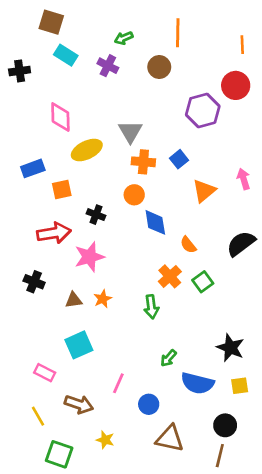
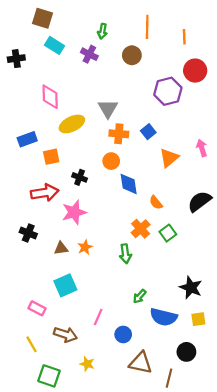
green arrow: (124, 38) -> (102, 31), turned -56
orange line: (242, 45) -> (184, 37), moved
brown line: (220, 456) -> (169, 378), moved

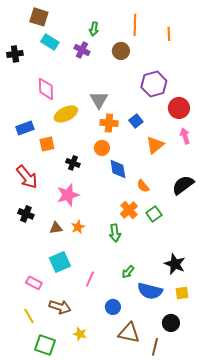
red circle: (195, 71) -> (179, 108), moved
red arrow: (45, 193) -> (27, 177), moved, turned 60
pink line: (98, 317) -> (90, 279), moved

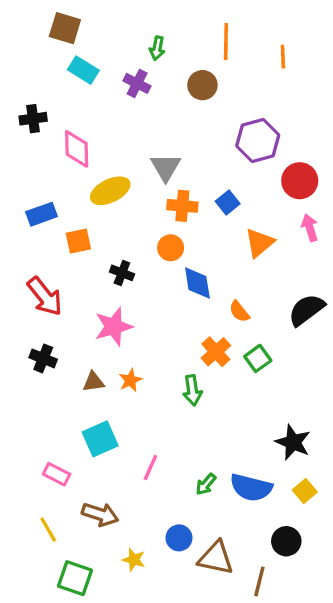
black cross: (15, 54) -> (33, 119), moved
green arrow: (128, 272) -> (206, 484), moved
yellow square: (182, 293) -> (305, 491), turned -32
blue circle: (113, 307) -> (179, 538), moved

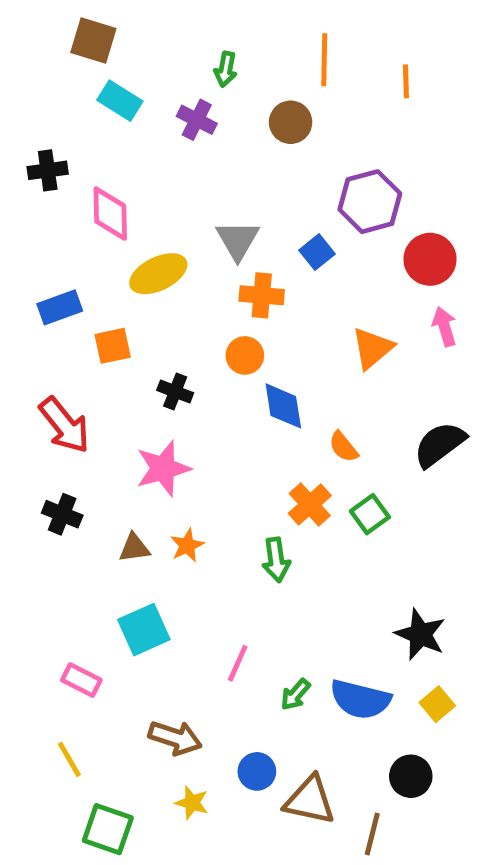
blue square: (228, 202) -> (317, 252), moved
pink line: (150, 467) -> (238, 663), moved
brown arrow: (100, 514) -> (175, 738), moved

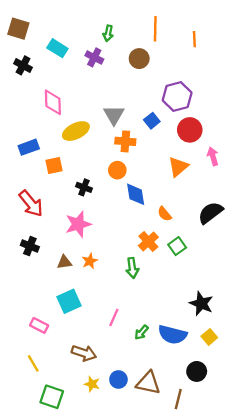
brown square: (93, 40) -> (18, 29), moved
black cross: (48, 170) -> (23, 65), moved, turned 36
red circle: (430, 259) -> (190, 130), moved
blue circle: (257, 771) -> (118, 379), moved

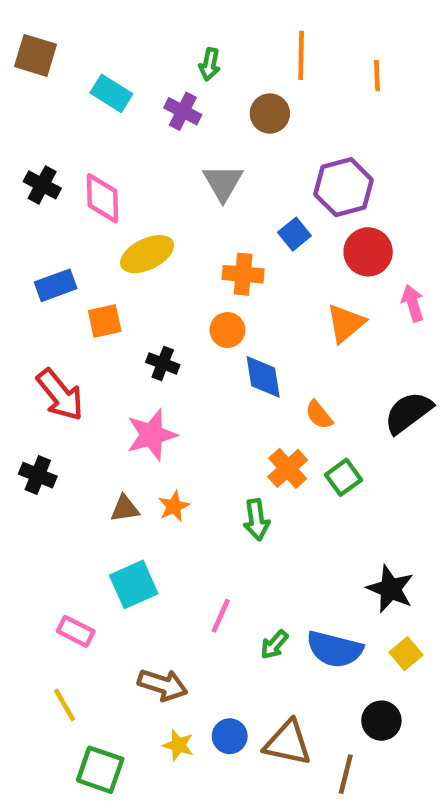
black cross: (23, 65) -> (42, 185), moved
gray triangle: (114, 115) -> (223, 183), moved
black cross: (30, 246) -> (38, 475), moved

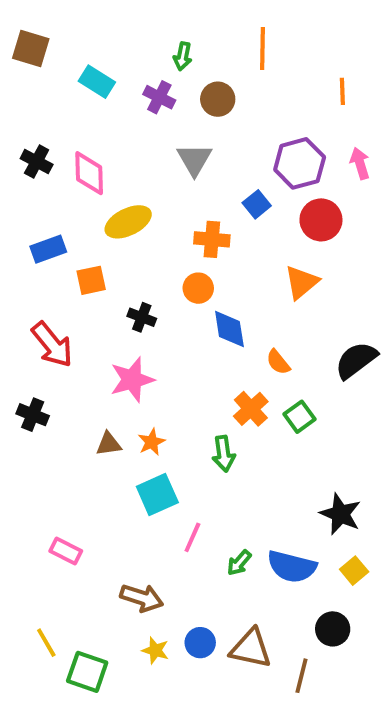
orange line: (377, 76) -> (342, 91), moved
brown circle: (270, 113) -> (218, 99), moved
pink arrow: (413, 303) -> (360, 163), moved
cyan square: (134, 584) -> (157, 495), moved
yellow line: (65, 705) -> (46, 643), moved

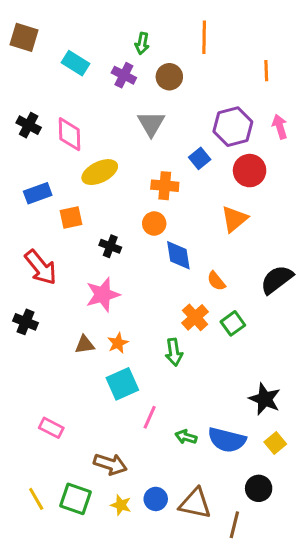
green arrow: (239, 563) -> (186, 437), turned 65
green square: (87, 672) -> (75, 499), moved

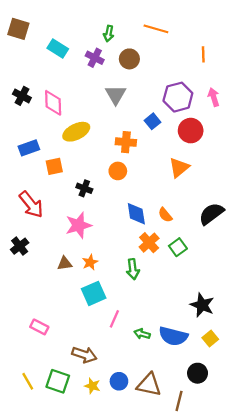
orange line: (204, 37) -> (156, 29), turned -75
blue diamond: (178, 255) -> (136, 214), moved
black cross: (26, 322) -> (20, 246), turned 30

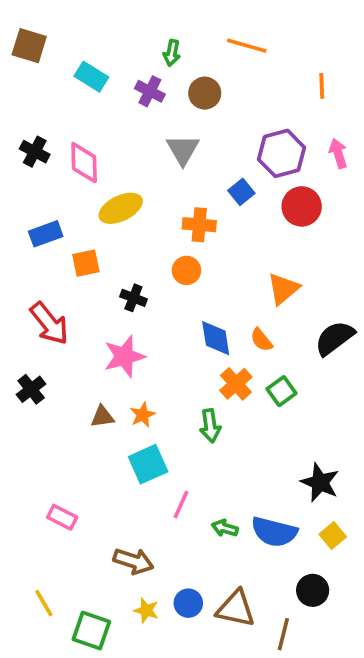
orange triangle: (179, 168) -> (283, 289), moved
green square: (58, 381) -> (91, 631), moved

